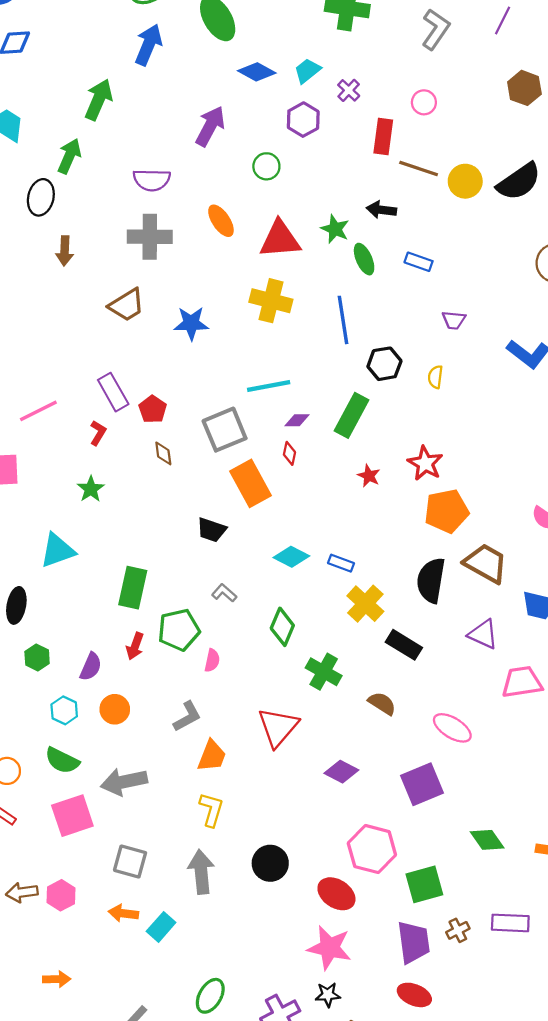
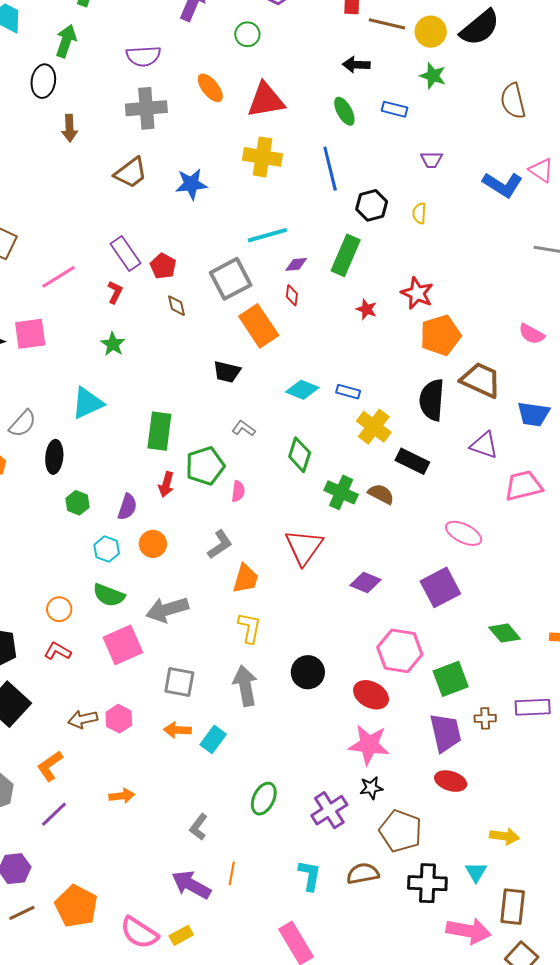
green star: (335, 229) -> (433, 76), moved
brown semicircle: (382, 703) -> (381, 494), moved
brown cross: (458, 930) -> (485, 718), turned 30

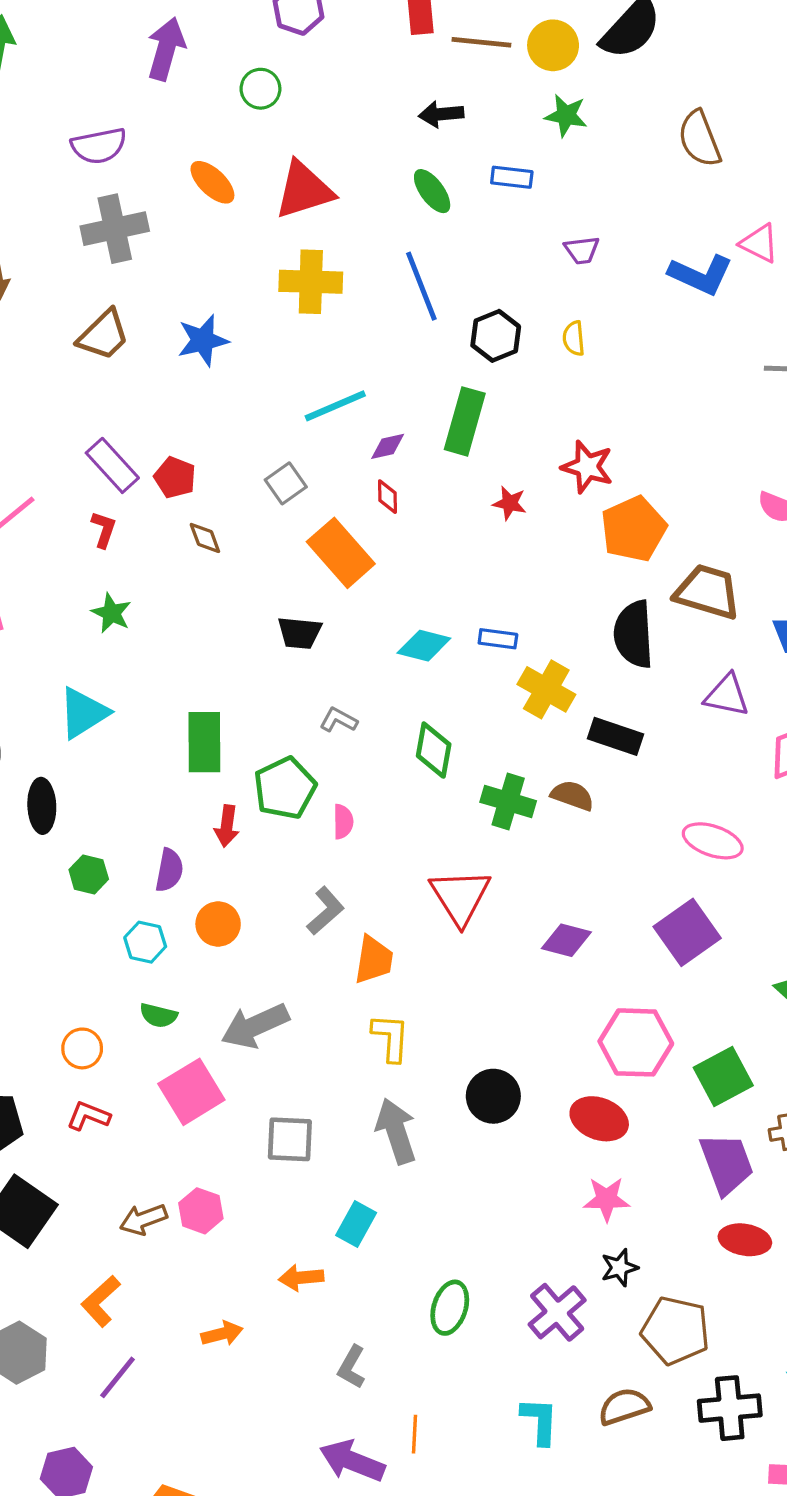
gray square: (231, 279) -> (286, 483), size x0.6
green semicircle: (109, 595) -> (158, 1015), size x0.7
orange arrow: (177, 730) -> (301, 1278), moved
pink star: (369, 745) -> (607, 1199), size x0.7

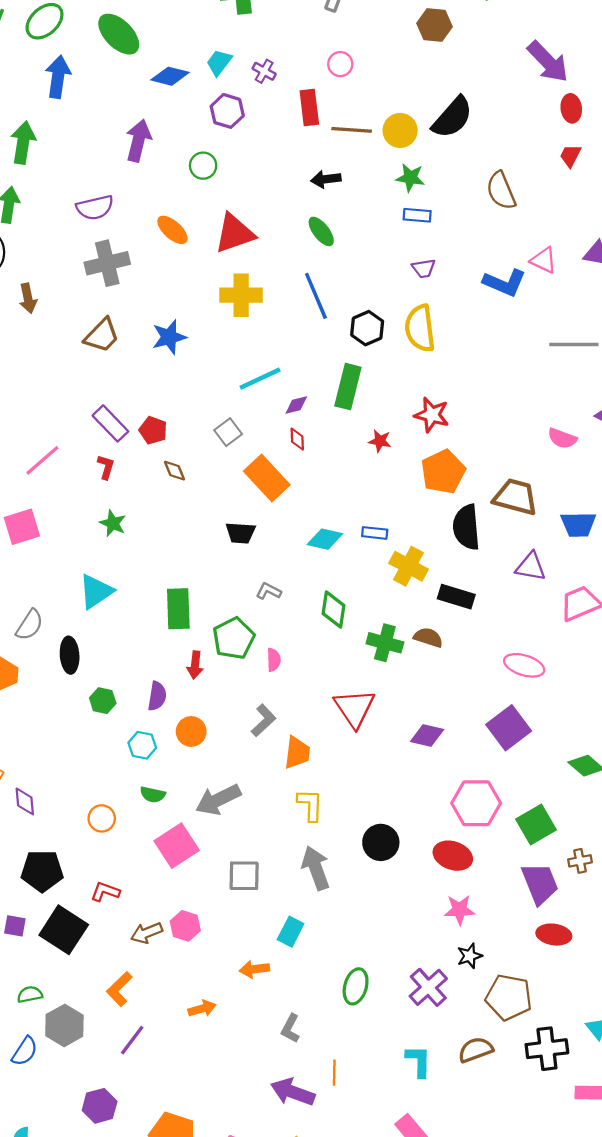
blue rectangle: (512, 177) -> (417, 215), moved
yellow semicircle: (574, 338) -> (420, 328), size x2.0
orange pentagon: (634, 529) -> (443, 472), moved
red L-shape: (88, 1116) -> (105, 892), moved

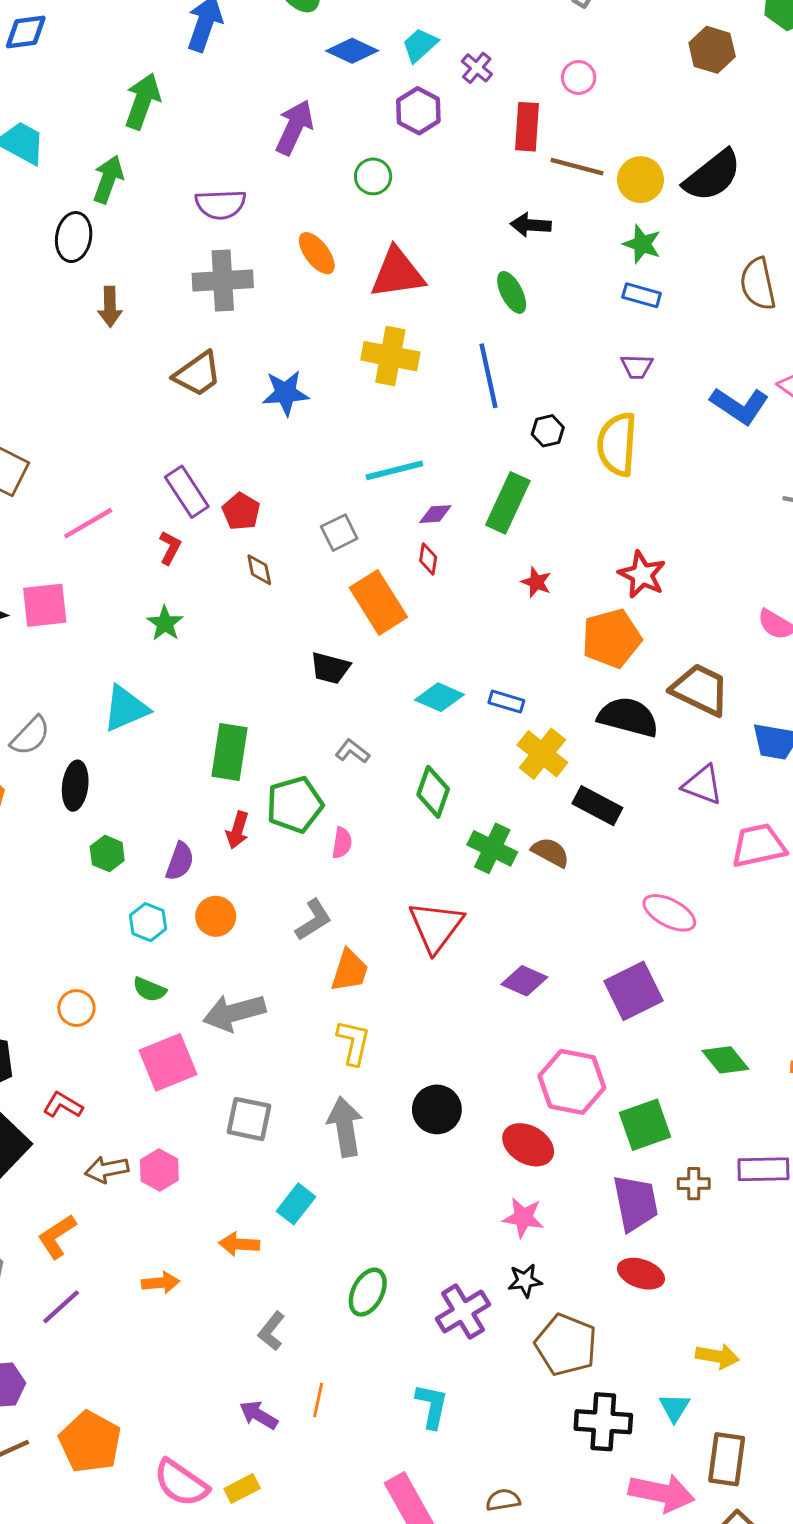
black hexagon: (367, 328) -> (548, 431), size x0.7
red star: (432, 415) -> (642, 575), moved
black semicircle: (466, 527) -> (628, 717), turned 99
brown semicircle: (476, 1050) -> (503, 1500), moved, size x0.7
purple arrow: (293, 1092) -> (259, 1415), size x0.7

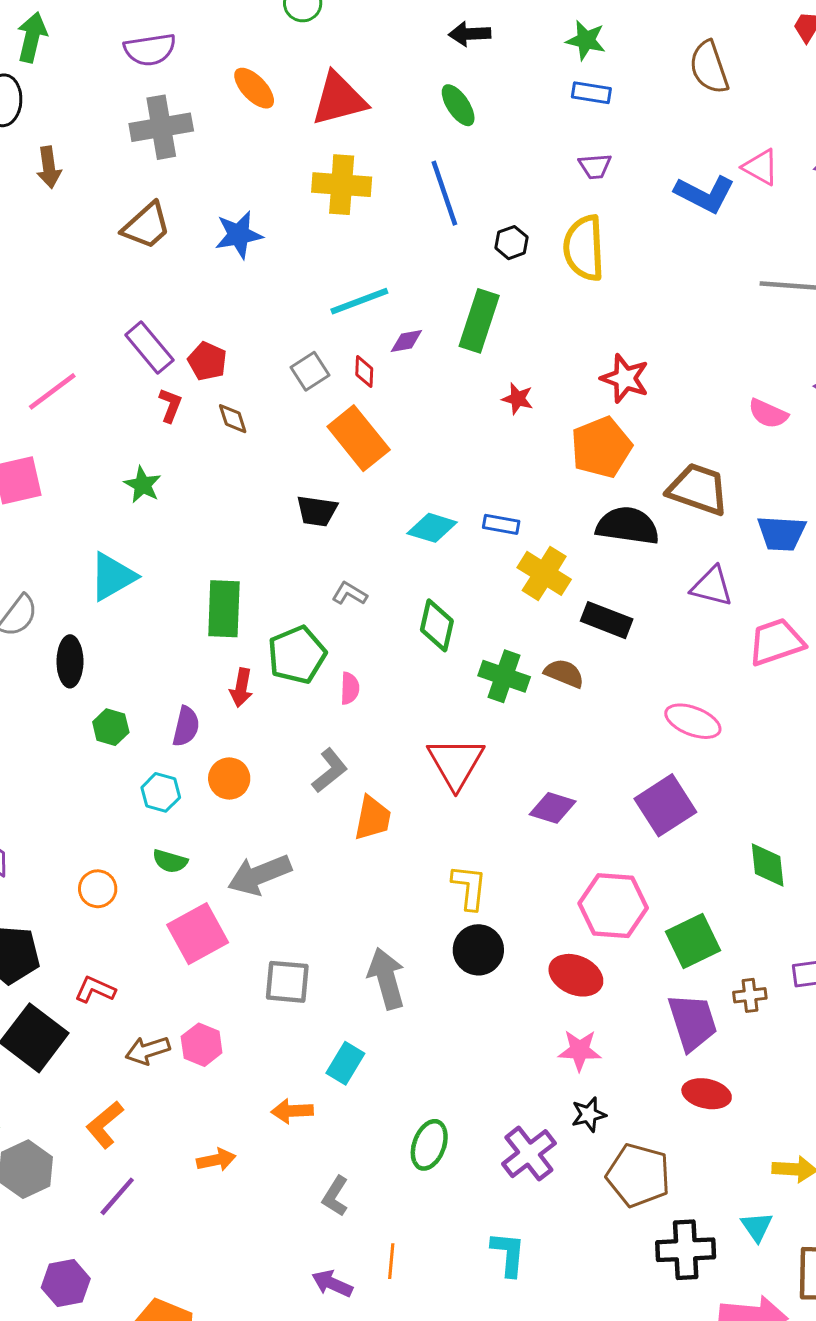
red L-shape: (170, 548) -> (170, 405), moved
red diamond: (428, 559) -> (364, 372), moved
yellow L-shape: (354, 1043) -> (469, 887), moved
green diamond: (725, 1060) -> (768, 865), turned 39

